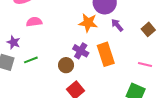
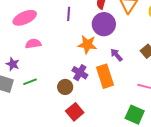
purple arrow: (117, 25) -> (116, 55), moved

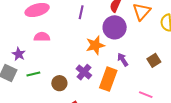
orange star: (87, 45) -> (95, 45), turned -30
orange rectangle: (105, 76) -> (108, 79), turned 30
brown circle: (65, 87) -> (59, 83), moved

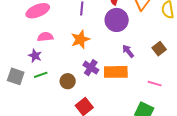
orange star: (95, 45) -> (80, 39), moved
purple star: (19, 54) -> (35, 56), moved
orange rectangle: (108, 79) -> (116, 72), turned 75

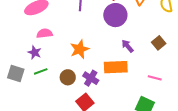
orange star: (80, 39) -> (80, 49), moved
purple cross: (91, 68) -> (91, 78), moved

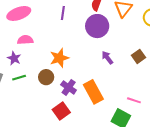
orange rectangle: (116, 67) -> (93, 92), moved, turned 60
brown circle: (68, 77) -> (46, 77), moved
pink line: (155, 78) -> (134, 100), moved

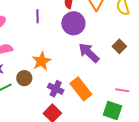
purple arrow: (107, 58) -> (89, 53), size x1.6
brown circle: (46, 77) -> (24, 78), moved

